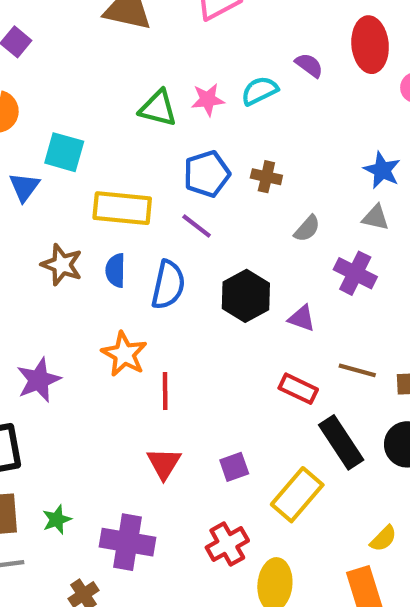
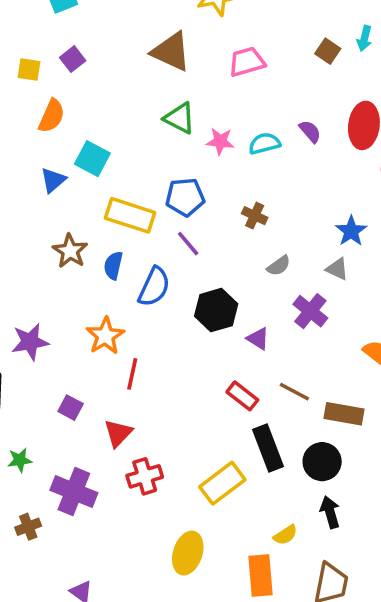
green triangle: (158, 108) -> (180, 118), moved
blue pentagon: (207, 174) -> (185, 197), moved
purple square: (234, 467) -> (71, 408), moved, turned 35
red cross: (227, 544) -> (145, 476), moved

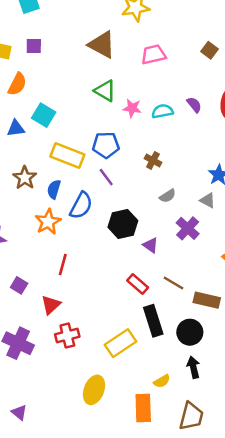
purple square: (73, 59) -> (34, 46), turned 35
blue triangle: (53, 180) -> (16, 128), turned 30
orange star: (105, 336) -> (48, 222), moved

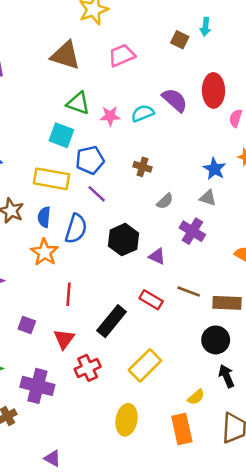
purple semicircle: (194, 105) -> (175, 100), size x1.5
cyan square: (44, 115) -> (61, 135), moved
black rectangle: (153, 321) -> (112, 321), moved, turned 68

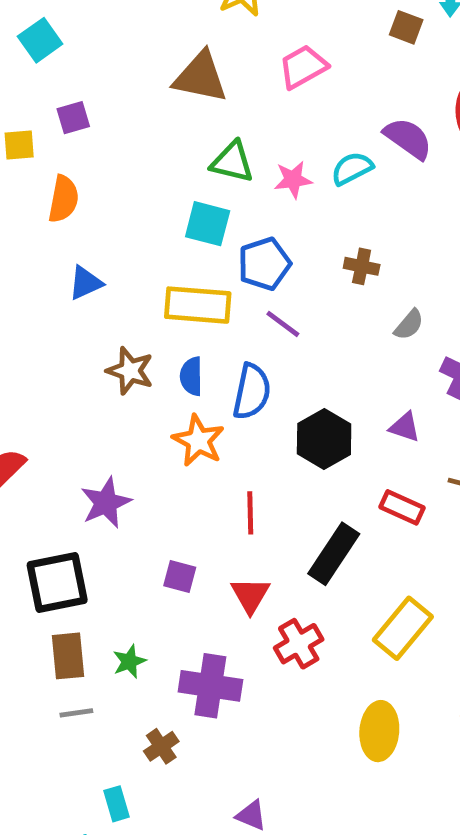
black hexagon: (124, 240) -> (324, 439), moved

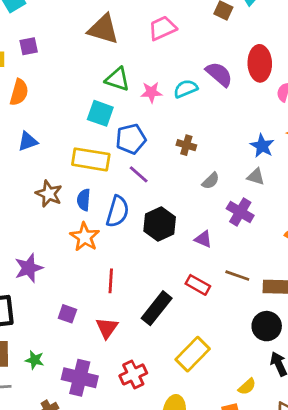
black hexagon: (324, 439) -> (160, 224), moved
red cross: (299, 644) -> (133, 374), moved
green star: (129, 661) -> (35, 360), turned 30

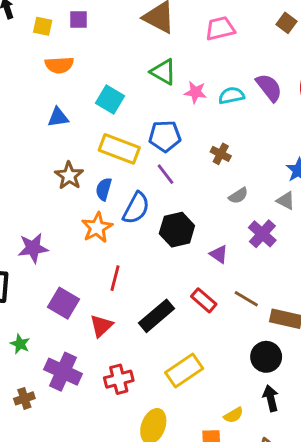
orange semicircle: (19, 92) -> (59, 65), turned 60
cyan square: (100, 113) -> (110, 100), moved
purple square: (67, 314) -> (63, 303), size x1.5

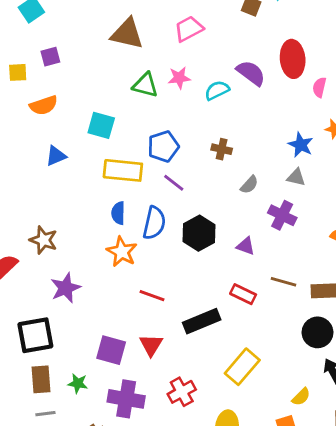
pink star: (195, 92) -> (179, 78), moved
brown star: (69, 176) -> (43, 240), moved
red line: (115, 278) -> (152, 296), turned -70
purple square: (63, 303) -> (111, 350), moved
black rectangle: (157, 316) -> (202, 321), turned 33

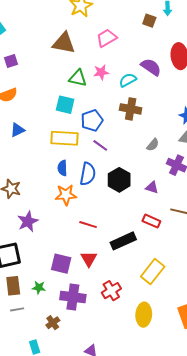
cyan square: (101, 125) -> (65, 105), moved
brown cross: (222, 149) -> (131, 109), moved, size x1.5
orange star: (122, 252) -> (66, 195), turned -30

